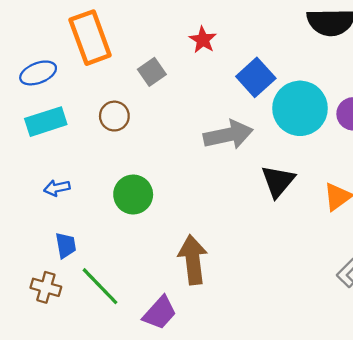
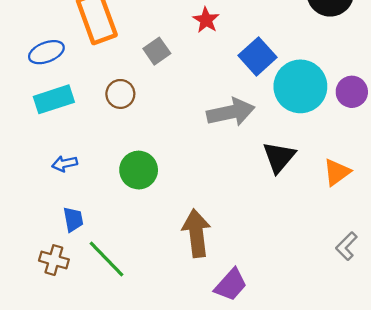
purple trapezoid: (160, 313) -> (231, 285), moved

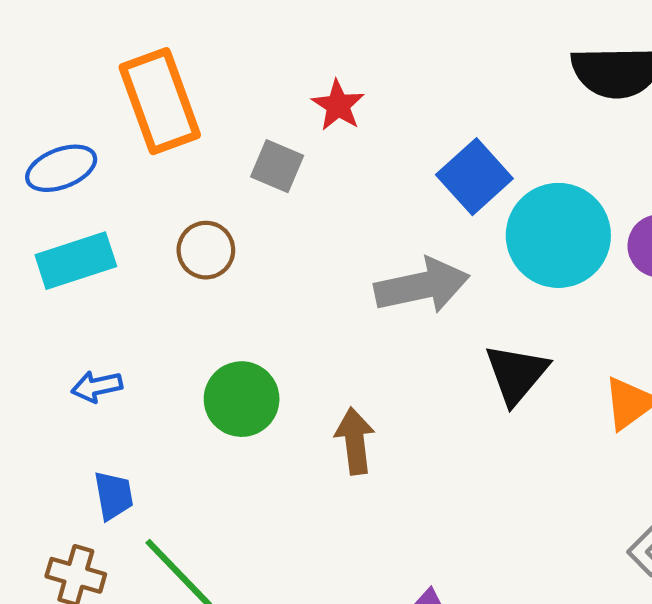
red star: (206, 20) -> (338, 105), moved
gray square: (157, 51) -> (277, 166), turned -32
brown arrow: (196, 233) -> (355, 441), moved, size x0.7

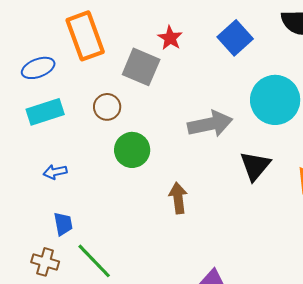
gray square: (277, 166) -> (141, 67), size x1.5
blue square: (474, 177) -> (235, 38), moved
green circle: (242, 399) -> (132, 150), moved

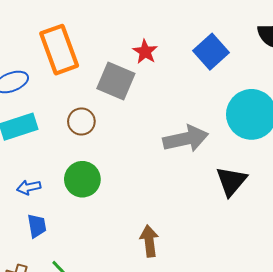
green circle: (132, 150) -> (82, 179), moved
brown arrow: (178, 198) -> (149, 241), moved
blue trapezoid: (63, 224) -> (37, 226), moved

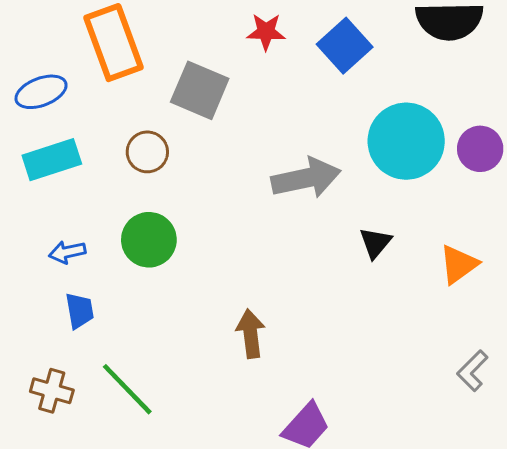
red star: (145, 52) -> (266, 32), moved, turned -30
black triangle: (231, 181) -> (375, 243), size x0.7

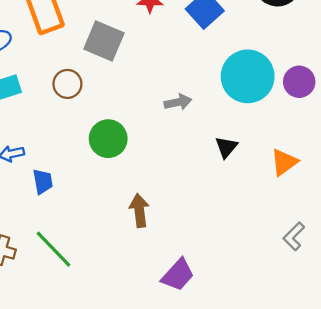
gray arrow: (306, 178) -> (178, 102), size x0.6
green circle: (149, 240) -> (108, 139), moved
blue trapezoid: (80, 311) -> (43, 182), moved

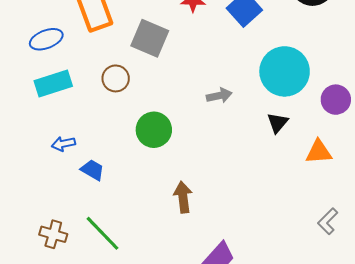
purple circle: (299, 82) -> (336, 100), moved
black triangle: (226, 147) -> (278, 123), moved
orange triangle: (284, 162) -> (319, 152), turned 32
blue trapezoid: (43, 182) -> (93, 170), turned -50

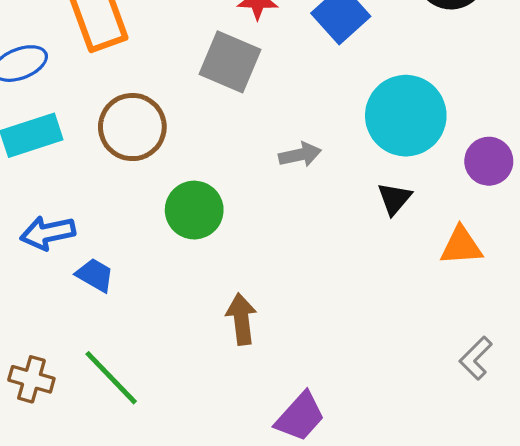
gray square: (150, 38) -> (230, 62), moved
brown circle: (116, 78) -> (132, 127), size x1.5
blue arrow: (63, 144) -> (48, 233), size x1.4

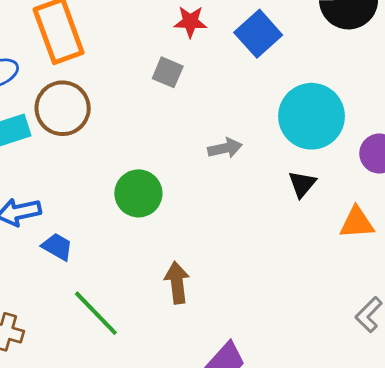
gray square: (230, 62) -> (168, 72), size x0.6
brown circle: (132, 127) -> (63, 108), moved
green line: (111, 378) -> (96, 313), moved

